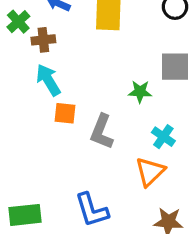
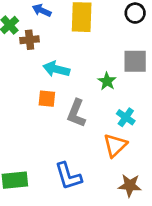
cyan arrow: (48, 80) -> (56, 69), moved, turned -45
green star: (140, 92) -> (107, 81), turned 30

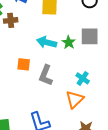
cyan arrow: (56, 69) -> (47, 42), moved
green star: (107, 81) -> (69, 42), moved

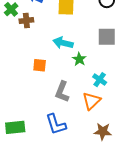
green star: (69, 42) -> (79, 59), moved
gray L-shape: (46, 75) -> (62, 92), moved

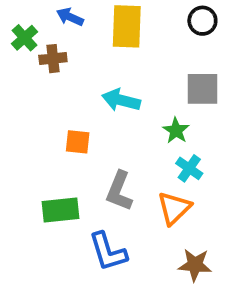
green star: (79, 59) -> (176, 130), moved
green rectangle: (15, 127) -> (60, 210), moved

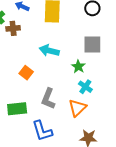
orange square: (78, 142) -> (26, 73), turned 32

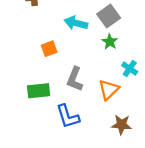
gray square: (92, 44) -> (109, 16), moved, turned -36
orange square: (26, 73) -> (49, 49), turned 32
cyan cross: (85, 87) -> (130, 69), moved

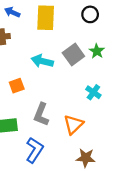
green star: (110, 42) -> (97, 51), moved
cyan cross: (130, 69) -> (93, 92), moved
blue L-shape: (68, 116) -> (35, 150), turned -130

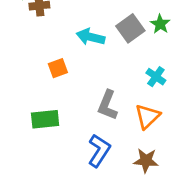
gray L-shape: (41, 114) -> (108, 105), moved
orange triangle: (73, 124) -> (147, 116), moved
blue L-shape: (35, 150) -> (99, 151), moved

